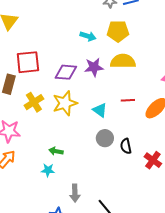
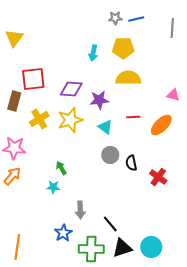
cyan arrow: (88, 36) -> (93, 53), turned 84
purple star: (94, 67) -> (99, 100), moved
green arrow: (56, 151) -> (61, 168), turned 48

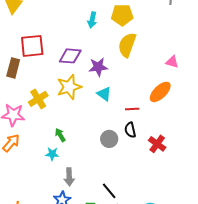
yellow semicircle: (128, 78) -> (127, 45), turned -70
red line: (133, 117) -> (132, 109), moved
yellow cross: (39, 119) -> (38, 99), moved
gray circle: (110, 155) -> (109, 139), moved
gray arrow: (80, 210) -> (69, 177), moved

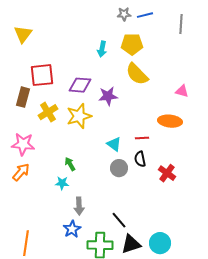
yellow semicircle: (127, 45) -> (137, 74), turned -65
orange ellipse: (160, 92) -> (170, 121), turned 50
cyan triangle: (104, 94) -> (114, 144), moved
yellow cross: (38, 99) -> (48, 112), moved

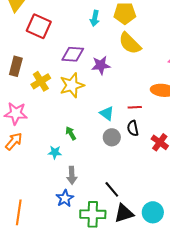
red square: (42, 75) -> (39, 26), moved, turned 30
green arrow: (70, 164) -> (71, 133), moved

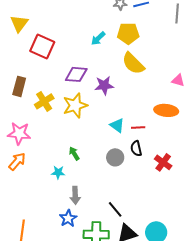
cyan arrow: (95, 18) -> (98, 38), turned 35
cyan triangle: (107, 113) -> (117, 125), moved

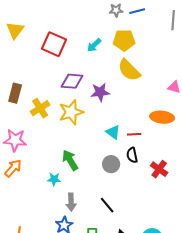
red square: (42, 46) -> (54, 44), moved
green arrow: (74, 153) -> (70, 160), size x1.5
black line: (115, 209) -> (107, 205), moved

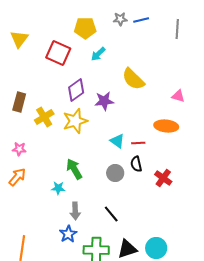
yellow pentagon: (124, 40) -> (85, 28), moved
purple diamond: (72, 81) -> (76, 90), turned -40
pink star: (15, 140) -> (19, 149), size x0.6

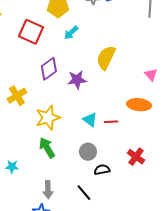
yellow semicircle: (133, 79) -> (106, 58), turned 70
pink triangle: (178, 96) -> (151, 75), turned 32
yellow star: (75, 121) -> (48, 118), moved
black semicircle: (136, 164) -> (102, 170), moved, turned 91
cyan star: (58, 188) -> (12, 167), moved

